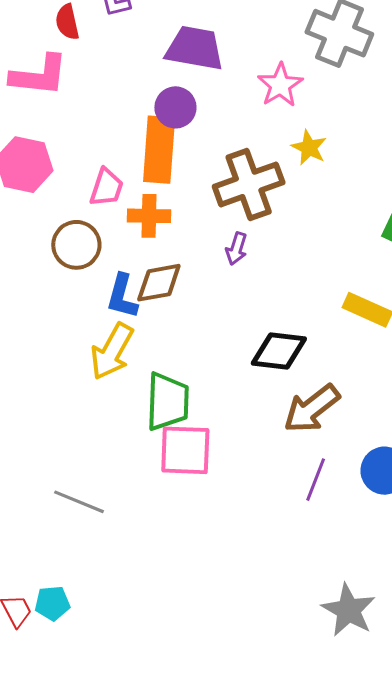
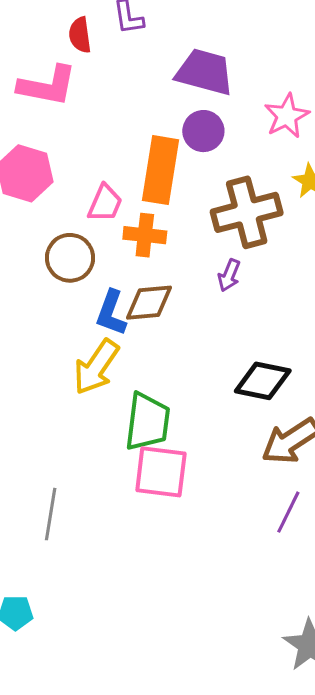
purple circle: (175, 107) -> (203, 131), moved
gray line: (79, 502) -> (51, 514), turned 72

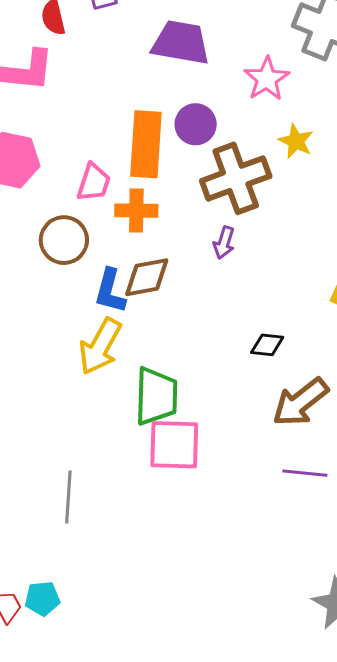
purple circle: (203, 131) -> (196, 124), moved
black diamond: (263, 381) -> (267, 345), size x0.6
purple line: (288, 512) -> (305, 473), turned 75

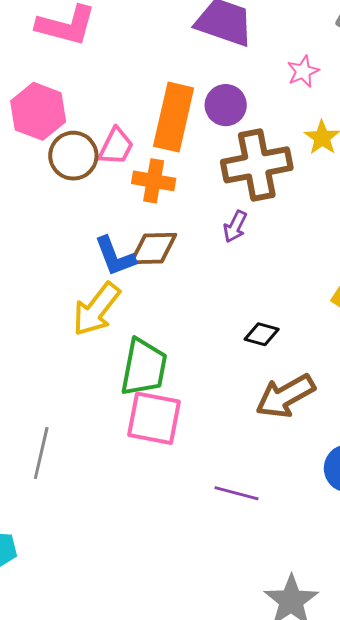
pink star: (267, 79) -> (303, 71), size x0.7
brown circle: (64, 240) -> (73, 156), moved
blue L-shape: (110, 291) -> (115, 256), turned -45
purple line: (305, 473) -> (236, 493), moved

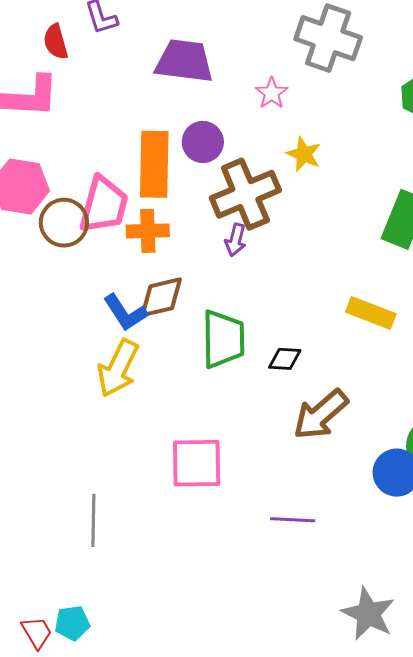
pink trapezoid: (116, 146) -> (104, 205), size x1.5
purple arrow: (235, 227) -> (236, 240), moved
green trapezoid: (144, 367) -> (223, 339), moved

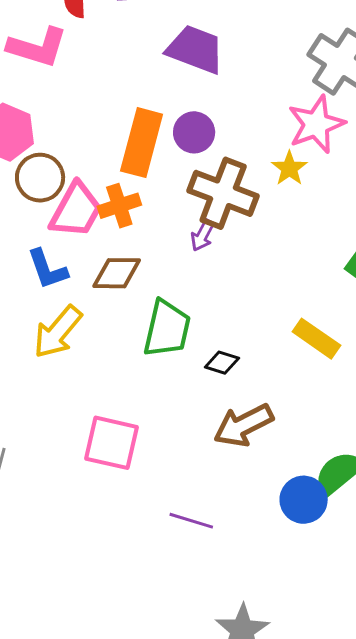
pink star: (272, 93) -> (316, 124), moved, size x1.8
brown cross: (245, 194) -> (223, 193), turned 30
pink trapezoid: (104, 205) -> (76, 210), moved
orange cross: (148, 231) -> (119, 206), turned -30
blue L-shape: (125, 313) -> (47, 269), moved

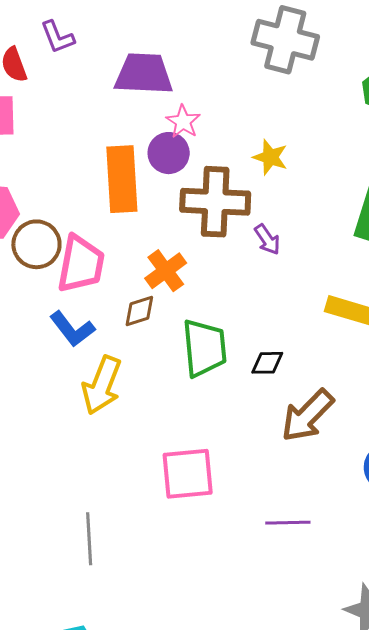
pink star: (316, 124) -> (183, 122), moved, size x0.6
orange cross: (119, 206) -> (166, 271), moved
purple arrow: (202, 235) -> (267, 240), moved, turned -44
brown diamond: (117, 273) -> (139, 311), size x0.7

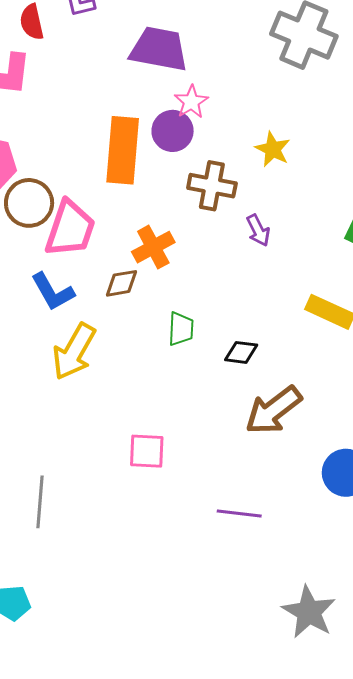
brown cross: (215, 202) -> (212, 186), size x0.7
green trapezoid: (204, 348) -> (181, 329), size x0.6
pink square: (188, 474) -> (147, 451), size x0.7

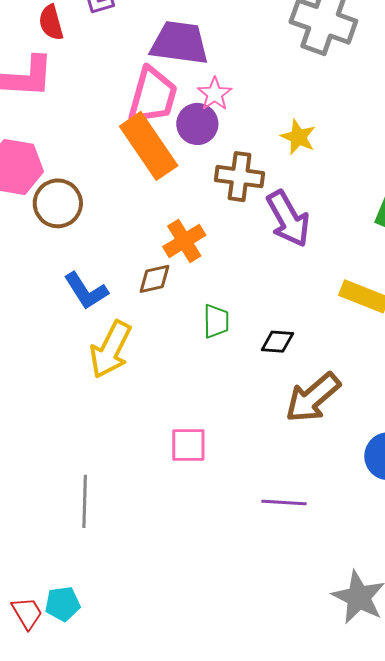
orange rectangle: (123, 150) -> (149, 146), turned -36
pink trapezoid: (70, 229) -> (153, 96), moved
purple arrow: (258, 230) -> (288, 219), size x1.8

